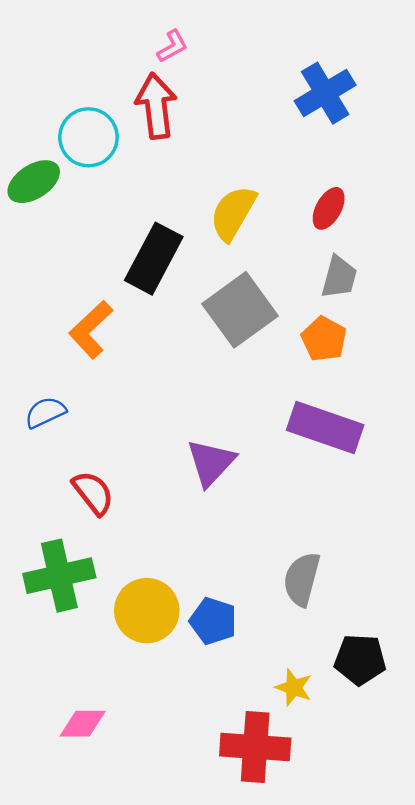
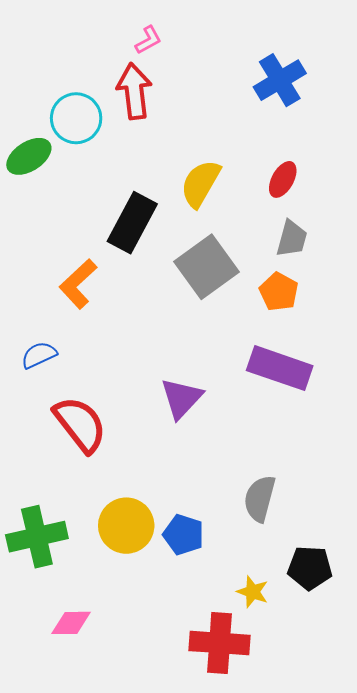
red semicircle: (93, 493) -> (80, 424), size x1.5
green cross: (59, 576) -> (37, 537), moved

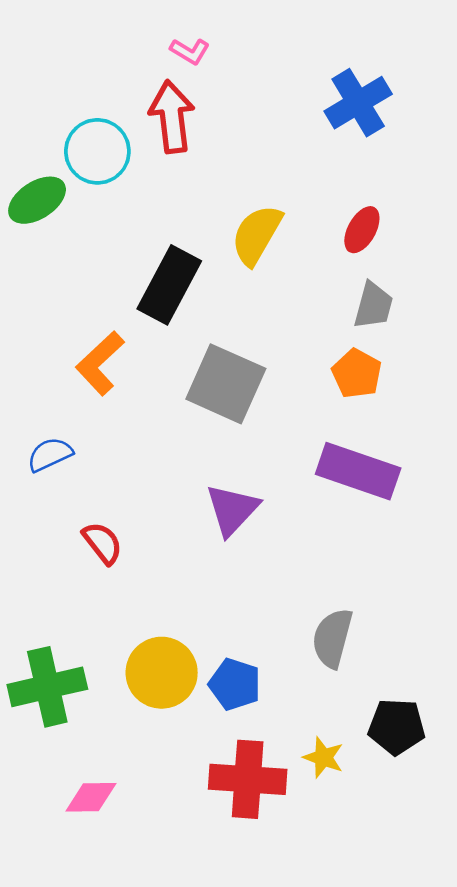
pink L-shape: (148, 40) -> (190, 51), turned 60
gray square: (206, 267) -> (226, 384), moved, turned -30
red semicircle: (80, 424) -> (103, 543), size x0.6
red cross: (220, 643) -> (248, 779), moved

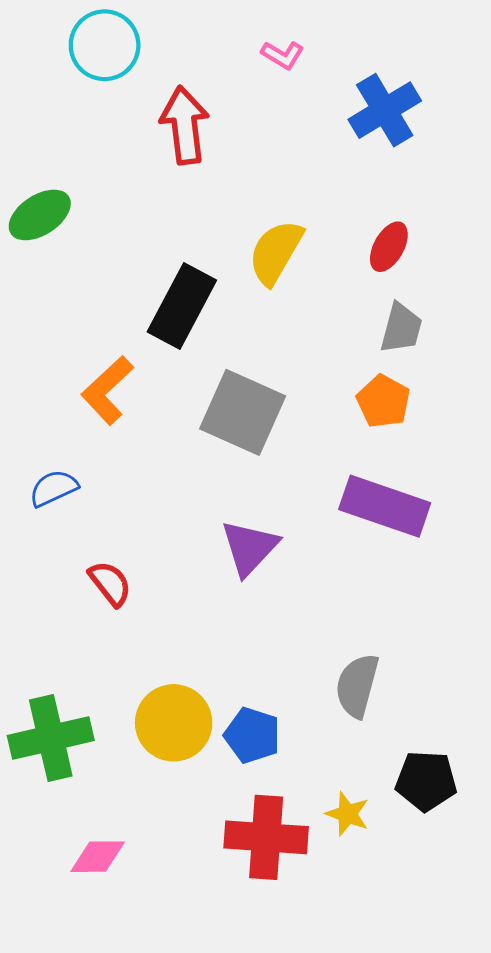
pink L-shape: (190, 51) -> (283, 55), moved
cyan circle: (97, 151) -> (105, 45), moved

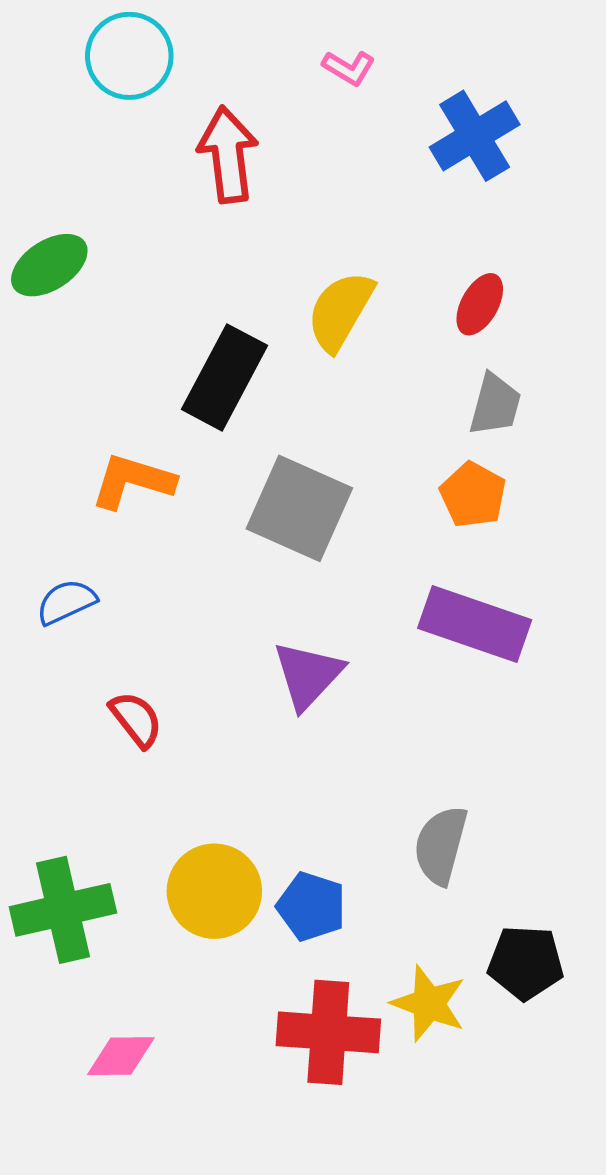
orange L-shape: (107, 390) -> (133, 481), turned 60
yellow star: (347, 814) -> (429, 1003), size x1.4

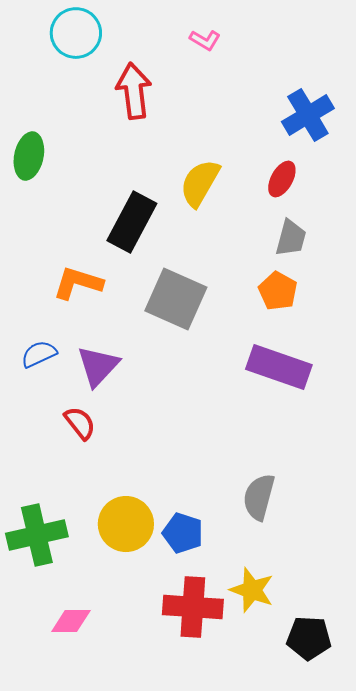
blue cross: (475, 136) -> (308, 115), moved
green ellipse: (49, 265) -> (29, 156), turned -45
purple triangle: (308, 675) -> (98, 366), moved
black pentagon: (526, 963) -> (309, 638), moved

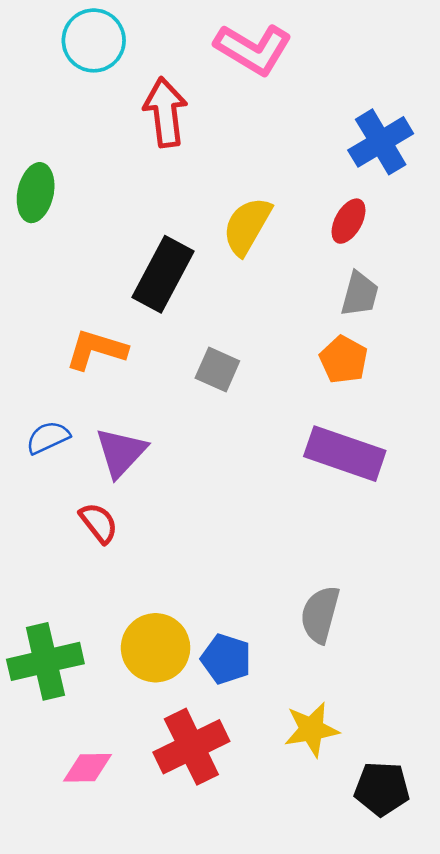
pink L-shape: (205, 40) -> (253, 49), size x2.0
gray square: (176, 299) -> (217, 369), size x0.6
yellow star: (252, 590) -> (311, 729), turned -30
red cross: (193, 607) -> (191, 747), moved, turned -30

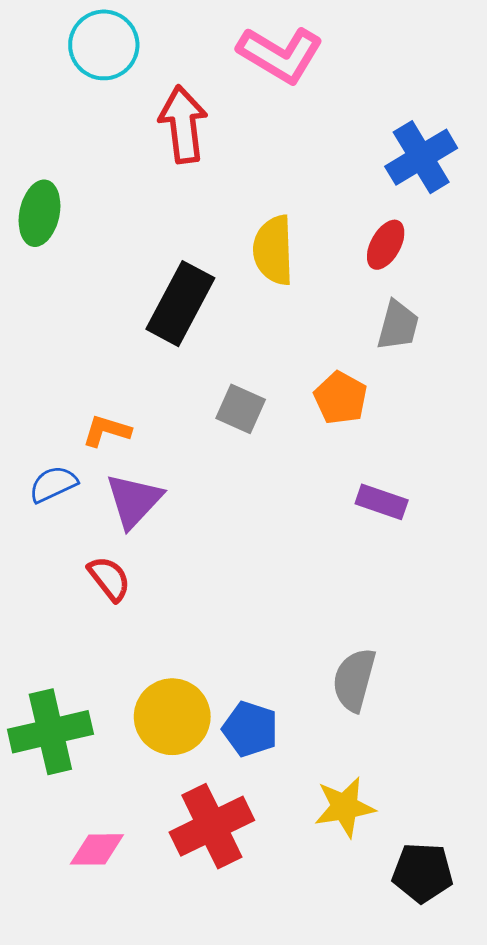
yellow semicircle: (247, 226) -> (273, 250), turned -32
orange L-shape: (96, 350) -> (107, 431), moved, size x0.7
orange pentagon: (344, 360) -> (340, 398), moved
purple rectangle: (345, 454) -> (382, 502), size x0.6

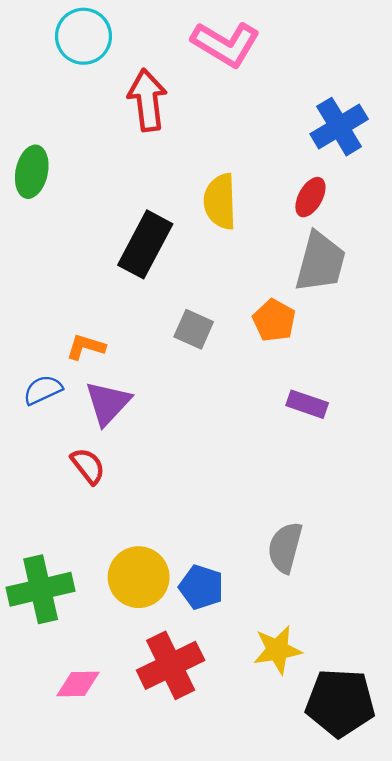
gray trapezoid: (398, 325) -> (320, 262), size x1.5
black pentagon: (423, 873) -> (340, 703), size x1.4

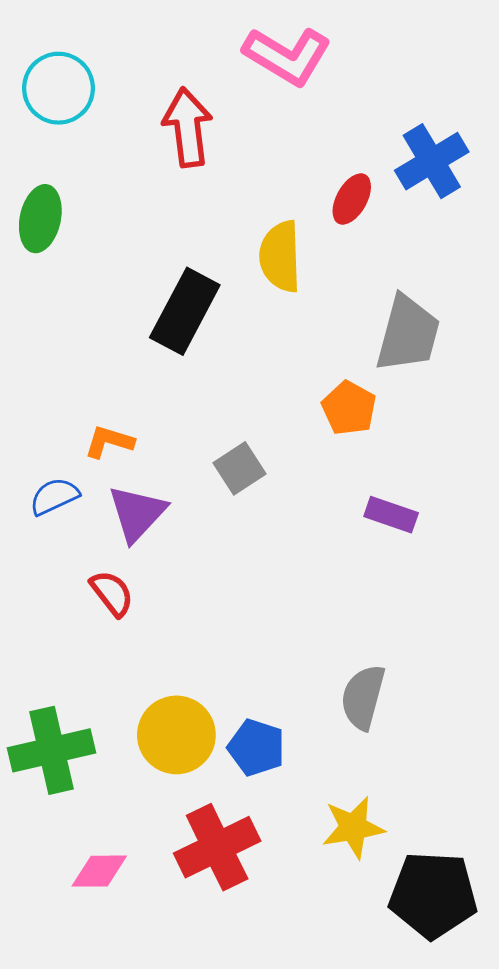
cyan circle: (84, 36) -> (59, 88), moved
red ellipse: (310, 197) -> (352, 199), moved
gray square: (194, 329) -> (240, 468), moved, turned 33

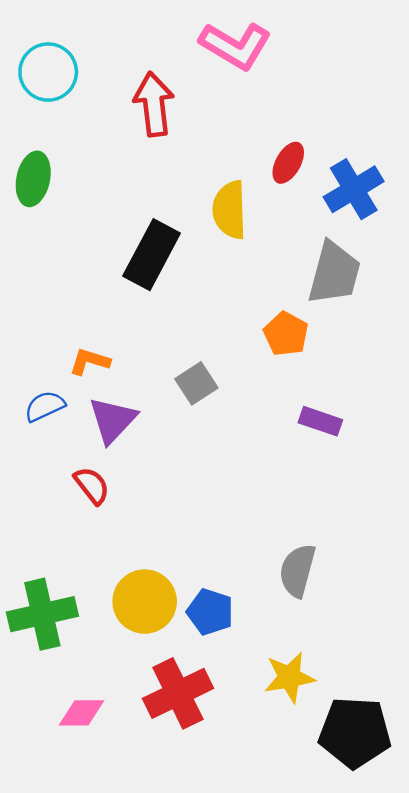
blue cross: (432, 161) -> (354, 189), moved

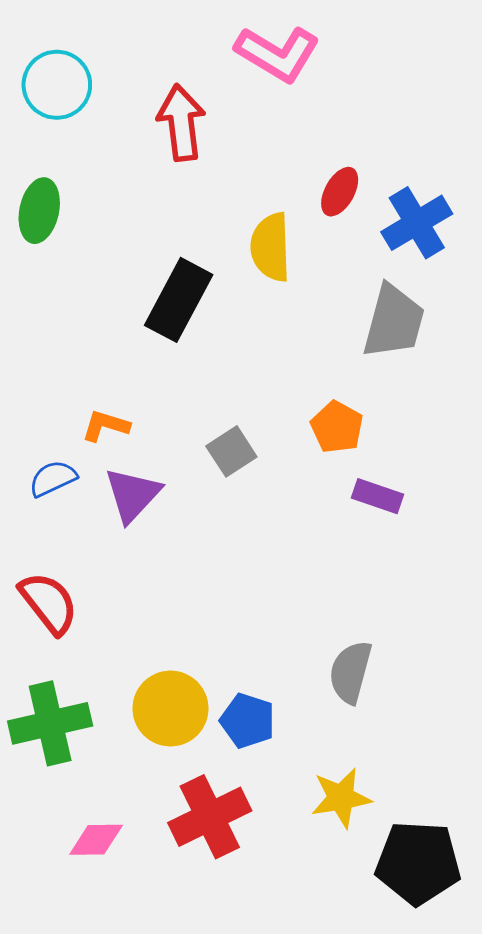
orange pentagon: (286, 334) -> (337, 427), moved
red semicircle: (92, 486) -> (49, 603), moved, size x1.4

